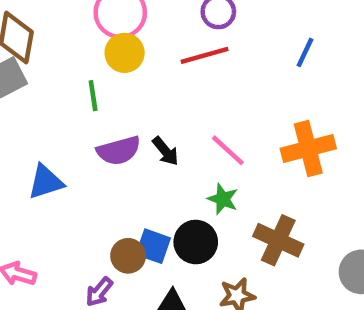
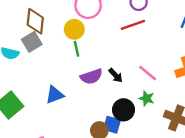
yellow circle: (125, 53) -> (74, 29), moved
black circle: (196, 242) -> (124, 110), moved

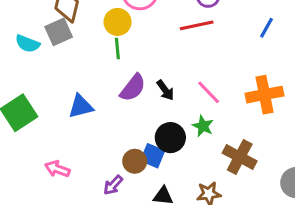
purple semicircle: (91, 76) -> (133, 88), turned -40

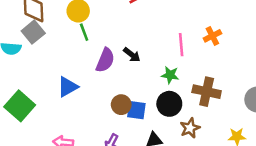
pink line: (209, 92) -> (181, 45), moved, turned 55
orange cross: (265, 95) -> (212, 36), size x0.6
black circle: (170, 138) -> (169, 104), moved
brown circle: (135, 161) -> (121, 105), moved

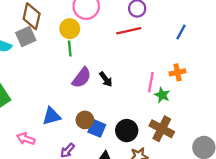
orange cross: (212, 36) -> (178, 72), moved
green star: (170, 75) -> (162, 95), moved
blue triangle: (68, 87) -> (52, 116), moved

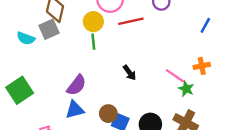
red line: (129, 31) -> (131, 21), moved
purple semicircle: (82, 78) -> (76, 85), moved
pink line: (151, 82) -> (175, 76), turned -66

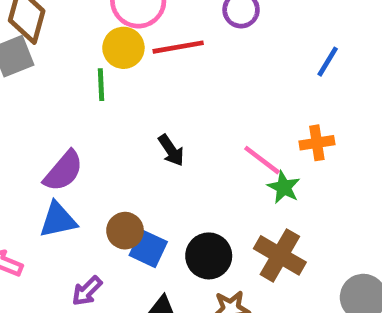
yellow circle: (93, 22) -> (123, 48), moved

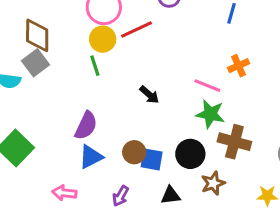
green star: (284, 187) -> (210, 114), moved, size x1.4

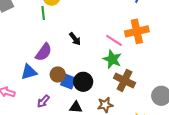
orange cross: (239, 66) -> (137, 31), size x1.6
purple semicircle: (86, 126) -> (44, 52), moved
black circle: (190, 154) -> (83, 82), moved

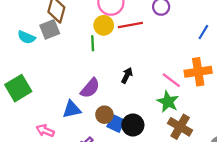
black arrow: (75, 39) -> (127, 75), turned -120

